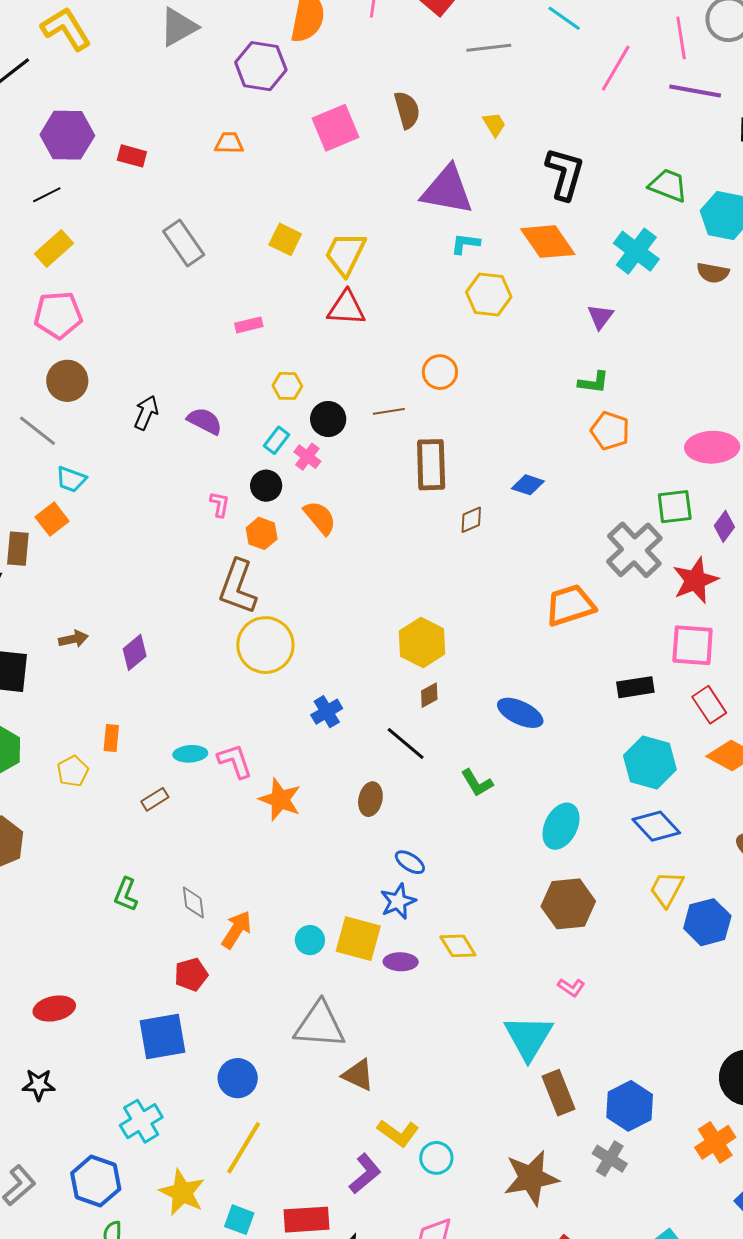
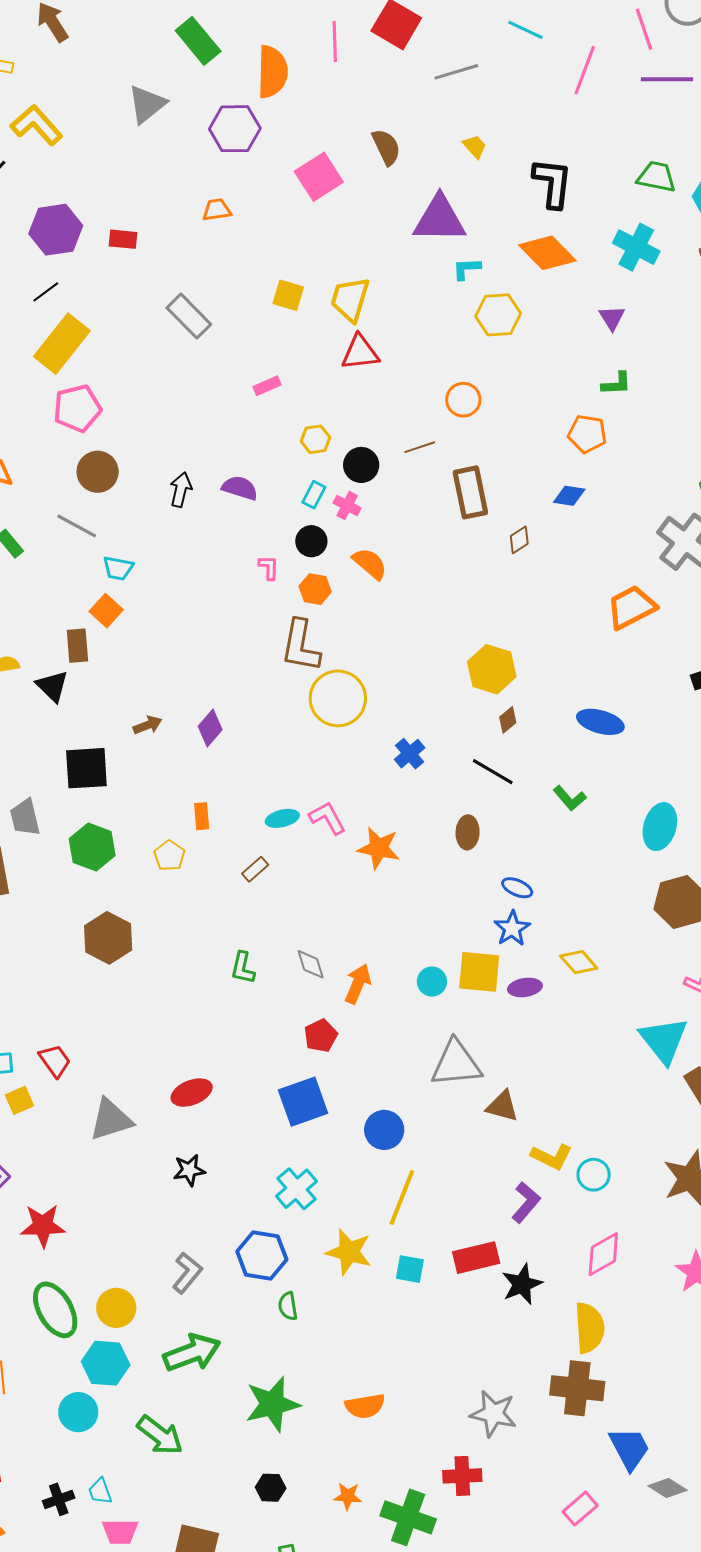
yellow rectangle: (54, 248) -> (62, 344), size x1.5
orange pentagon: (610, 431) -> (587, 434), moved

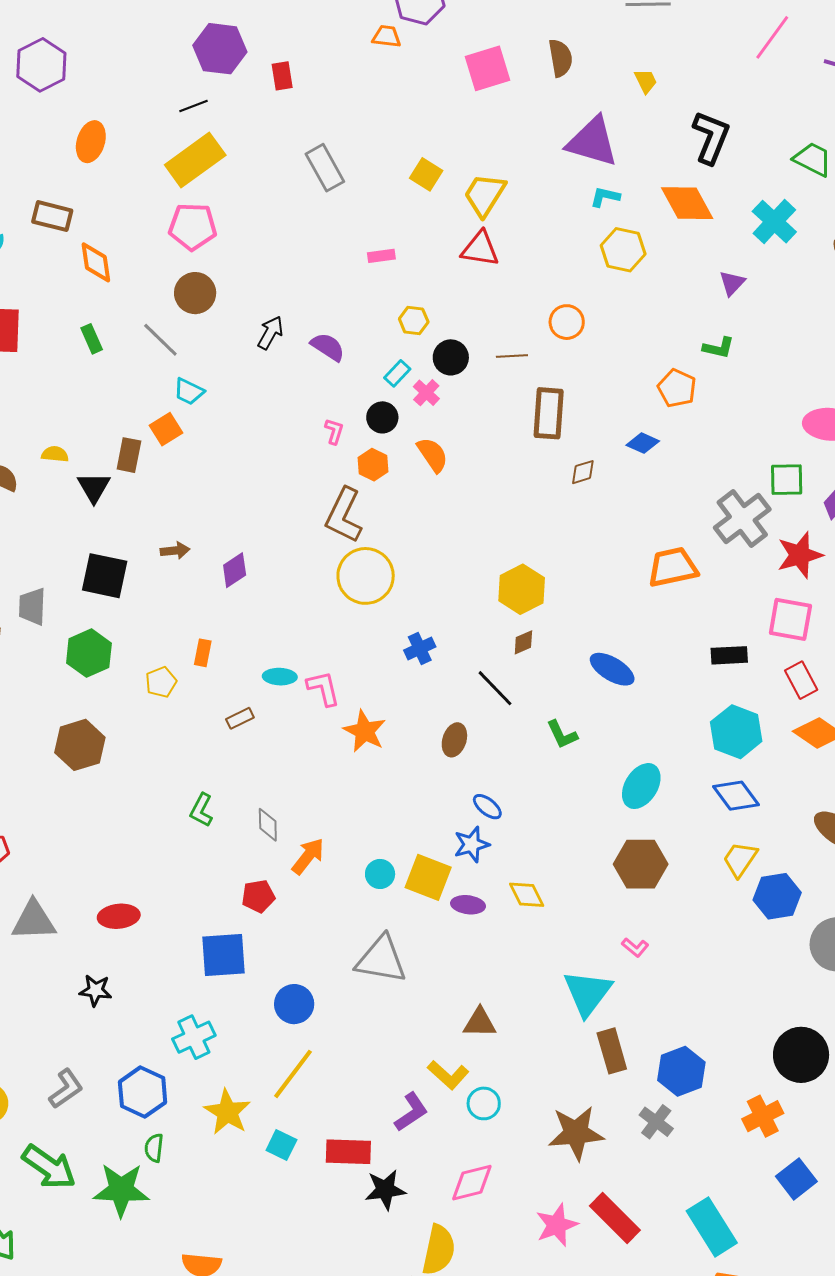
orange trapezoid: (217, 210) -> (387, 36), moved
red rectangle: (123, 239) -> (282, 76), turned 60
brown triangle: (502, 1106) -> (480, 1023), moved, turned -30
green arrow: (192, 1353) -> (49, 1167), turned 40
green star: (272, 1404) -> (121, 1190), moved

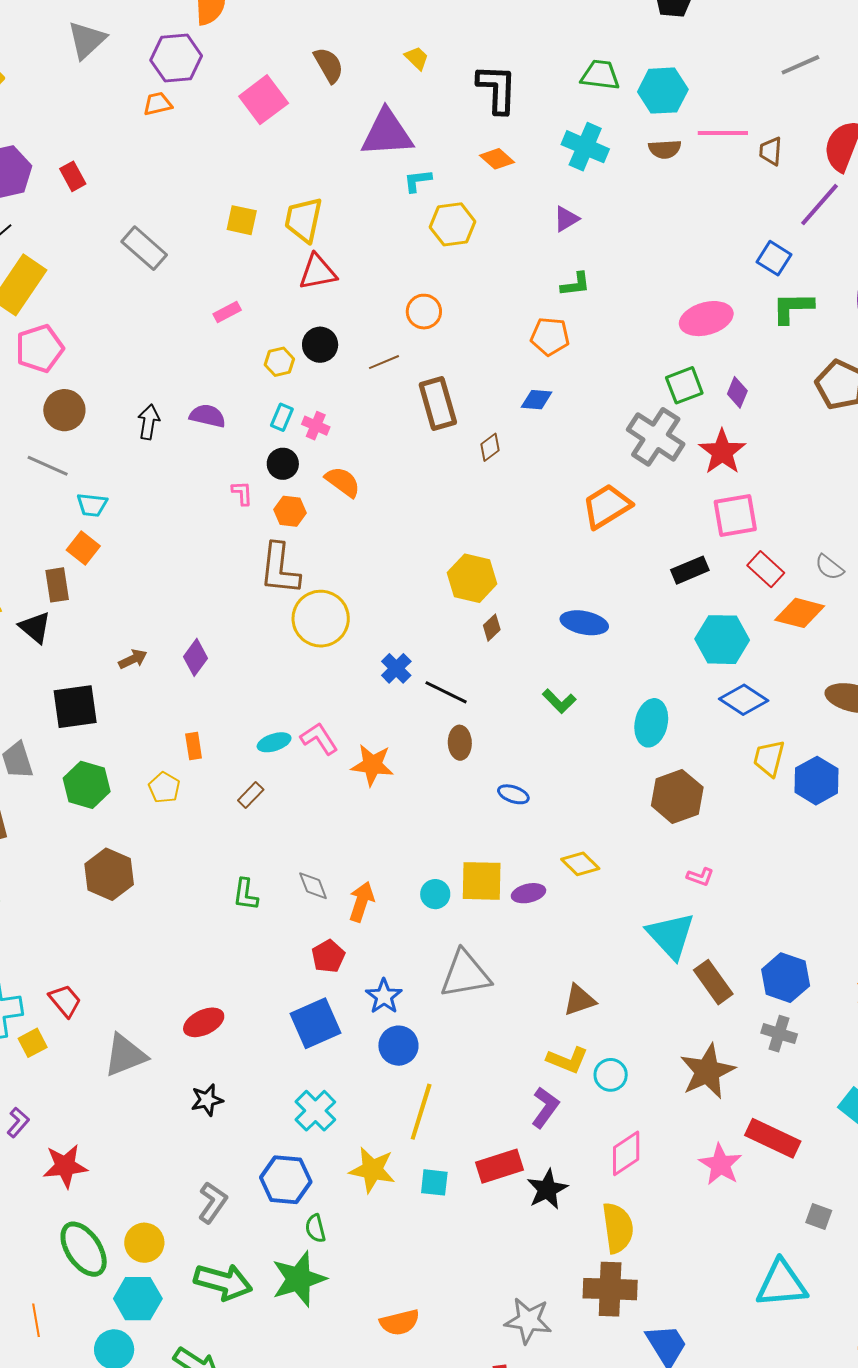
orange diamond: (687, 203) -> (497, 159), size x0.6
purple triangle: (732, 283) -> (566, 219), turned 36
black circle: (451, 357) -> (320, 345), moved
black line: (495, 688) -> (446, 692), moved
blue star: (472, 844) -> (384, 996), moved

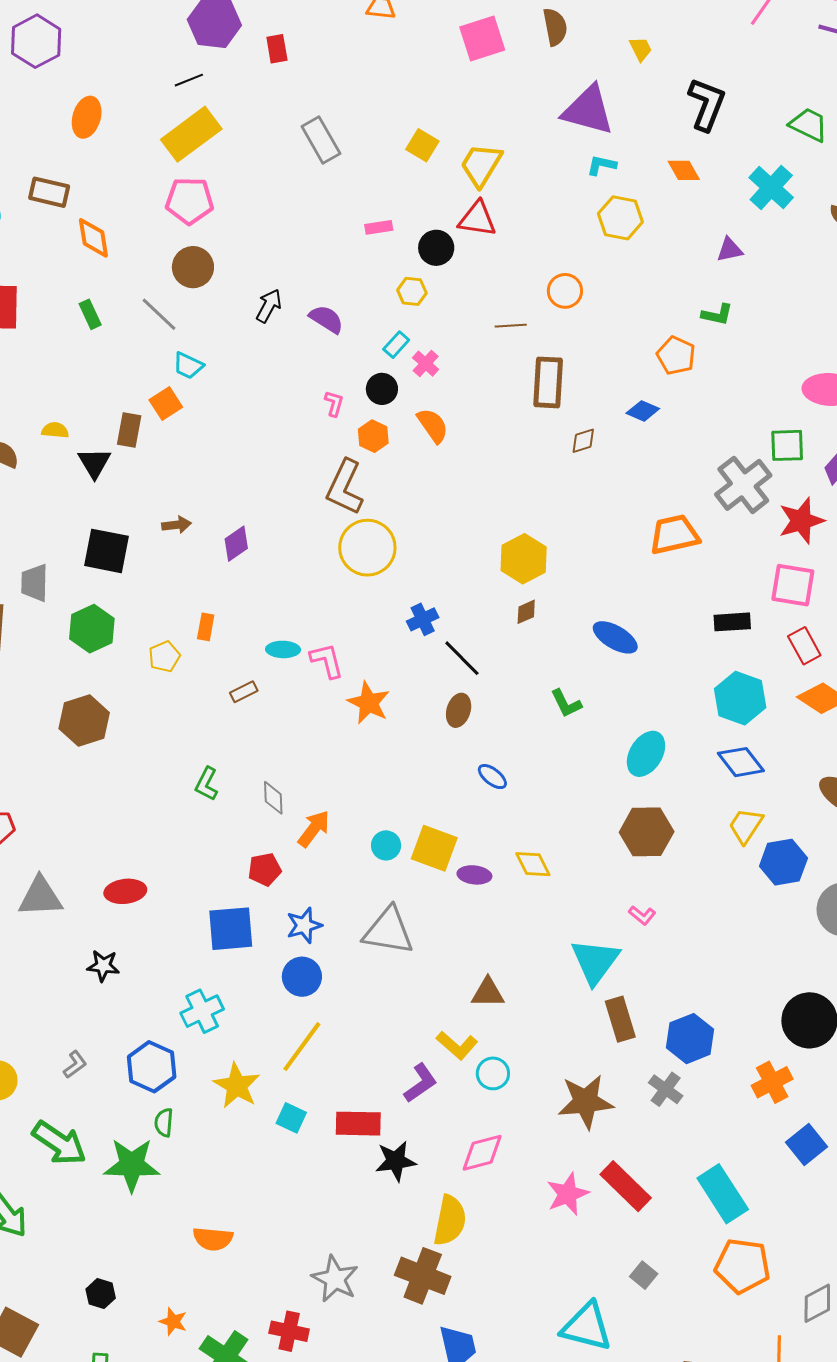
black circle: (320, 345) -> (436, 248), moved
gray L-shape: (212, 1202) -> (75, 1065), size x0.7

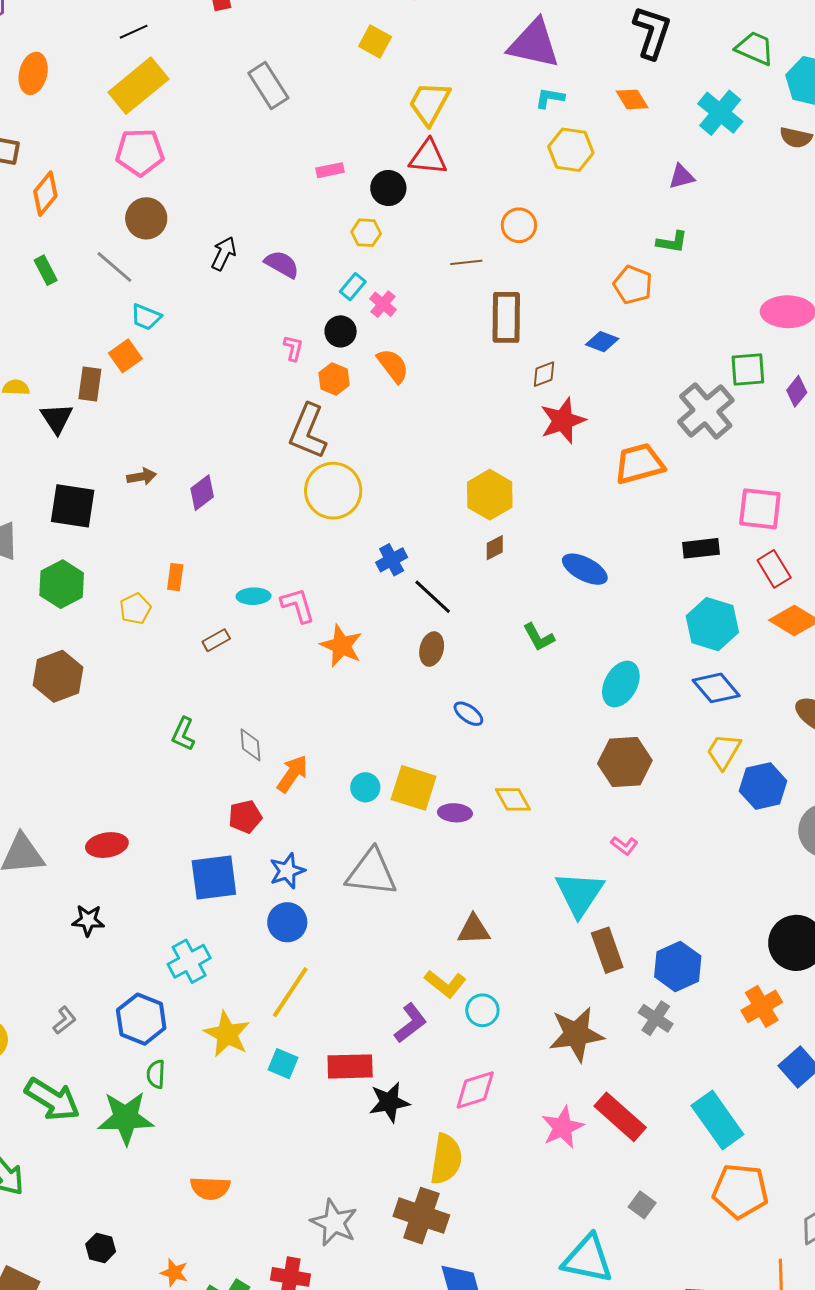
yellow square: (422, 145) -> (375, 42), moved
orange diamond: (93, 238) -> (45, 194), turned 51
red star: (801, 521) -> (563, 421), moved

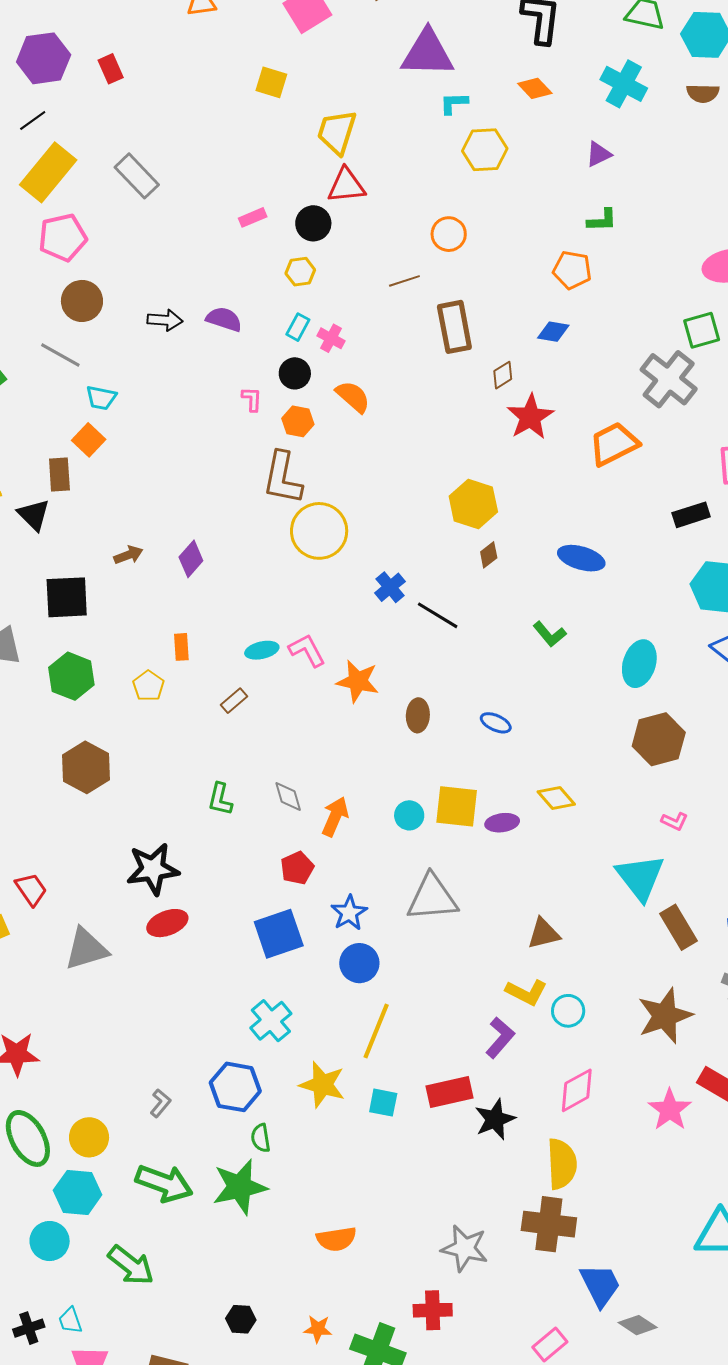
gray rectangle: (268, 86) -> (137, 176), moved
black arrow: (224, 254) -> (165, 320), turned 80
brown ellipse: (432, 649) -> (418, 715), moved
black star: (88, 920) -> (153, 869), moved, size x1.6

